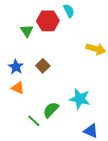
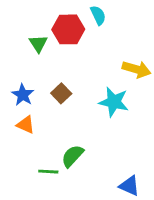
cyan star: (80, 99) -> (114, 102), moved
green line: (34, 121) -> (48, 172), turned -40

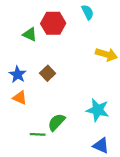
cyan semicircle: (98, 15) -> (88, 12), moved
green triangle: (38, 44) -> (30, 34), turned -32
cyan star: (114, 102) -> (98, 110), moved

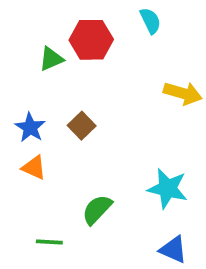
green triangle: (30, 34) -> (51, 59), turned -48
green line: (38, 134) -> (49, 242), moved

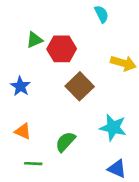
red hexagon: (91, 40) -> (62, 49), moved
brown square: (82, 126) -> (80, 86), moved, size x1.5
orange triangle: (34, 168) -> (23, 131), moved

